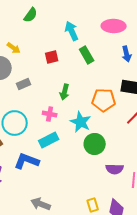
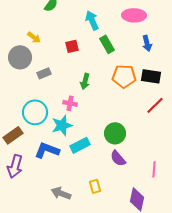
orange pentagon: (104, 100) -> (124, 76), moved
cyan star: (81, 122) -> (62, 125), moved, turned 30
cyan rectangle: (49, 140) -> (80, 145), moved
purple semicircle: (115, 169) -> (118, 158), moved, turned 48
yellow rectangle: (93, 205) -> (95, 186), moved

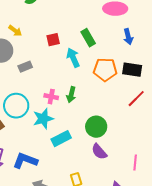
cyan arrow: (92, 20) -> (73, 58), moved
green arrow: (85, 81) -> (71, 95), moved
blue L-shape: (47, 150) -> (25, 161), moved

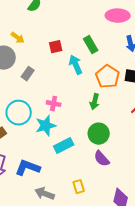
gray rectangle: (25, 67) -> (28, 74), turned -32
orange pentagon: (105, 70) -> (108, 77), turned 30
green arrow: (71, 95) -> (95, 102), moved

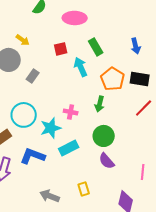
pink ellipse: (118, 16) -> (75, 18), moved
pink cross: (54, 104) -> (71, 112), moved
blue L-shape: (28, 168) -> (33, 156), moved

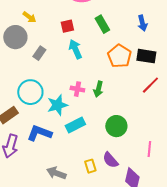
cyan arrow: (81, 67) -> (75, 49), moved
green arrow: (100, 104) -> (98, 89), moved
green circle: (104, 136) -> (116, 126), moved
purple semicircle: (107, 161) -> (110, 160), moved

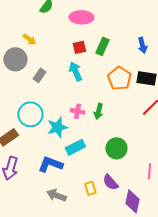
green rectangle: (102, 24) -> (102, 46), turned 54
red square: (67, 26) -> (79, 47), moved
blue L-shape: (39, 133) -> (50, 164), moved

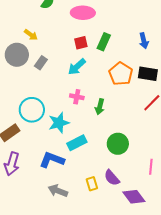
cyan arrow: (75, 71) -> (77, 67), turned -108
gray rectangle: (39, 75) -> (41, 63), moved
pink cross: (77, 111) -> (77, 97), moved
purple diamond: (132, 201) -> (134, 197), turned -50

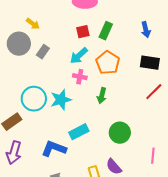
orange pentagon: (121, 74) -> (108, 63), moved
pink cross: (77, 97) -> (80, 77), moved
cyan star: (59, 123) -> (61, 100), moved

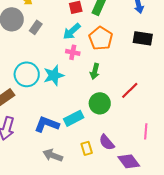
red line: (154, 92) -> (130, 90), moved
cyan rectangle: (79, 132) -> (74, 118), moved
green circle: (120, 133) -> (100, 103), moved

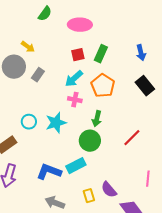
black rectangle: (143, 38) -> (145, 86), turned 42
cyan circle: (27, 74) -> (29, 122), size x0.6
green circle: (100, 103) -> (90, 141), moved

